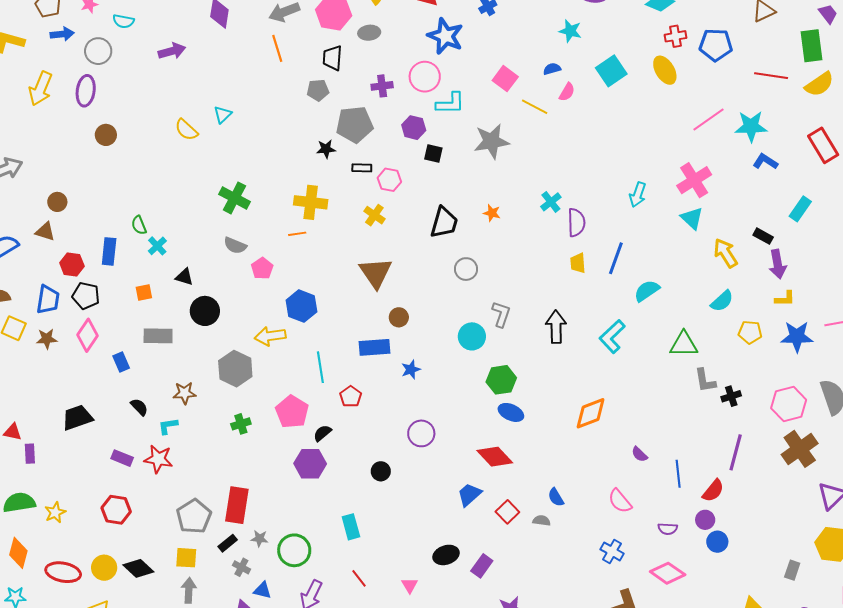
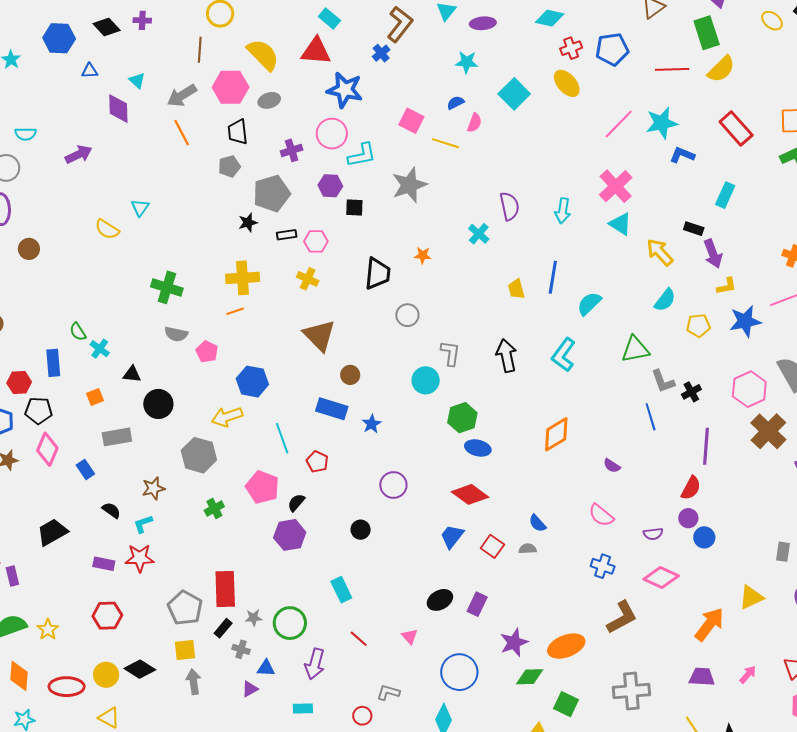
purple semicircle: (576, 223) -> (509, 206), moved
blue rectangle: (375, 347) -> (332, 409), turned 32
blue line: (678, 474) -> (651, 417), moved

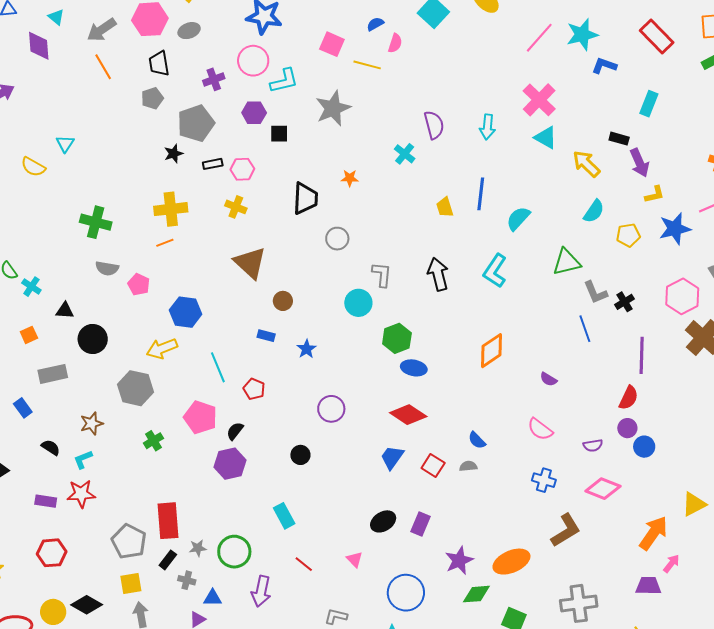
blue rectangle: (332, 409) -> (266, 336), size x0.6
pink arrow: (748, 675) -> (671, 564), moved

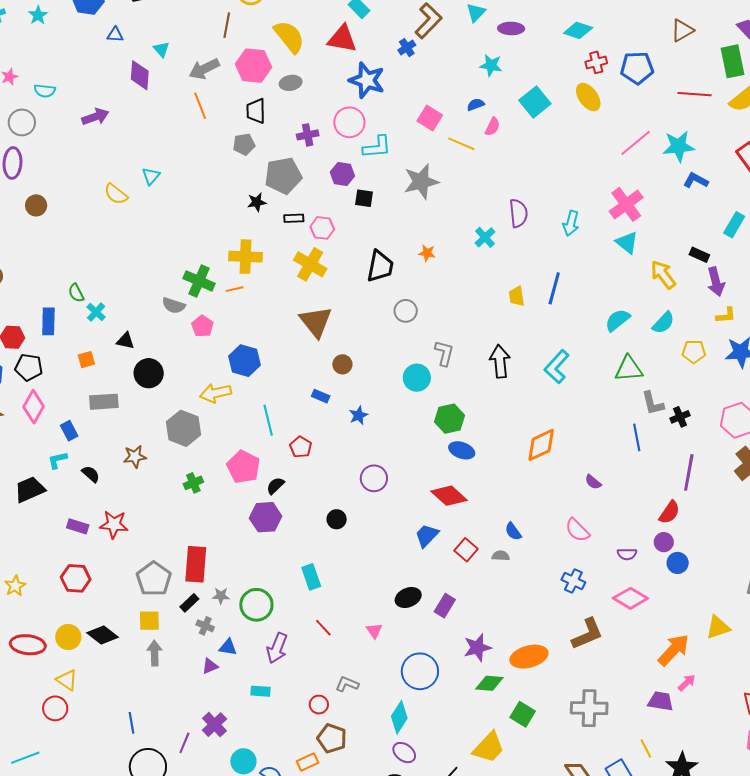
yellow cross: (236, 207) -> (310, 264), size x1.5
cyan semicircle: (518, 218) -> (617, 320), moved
green cross: (96, 222) -> (199, 281), moved
cyan L-shape: (83, 459) -> (57, 460), moved

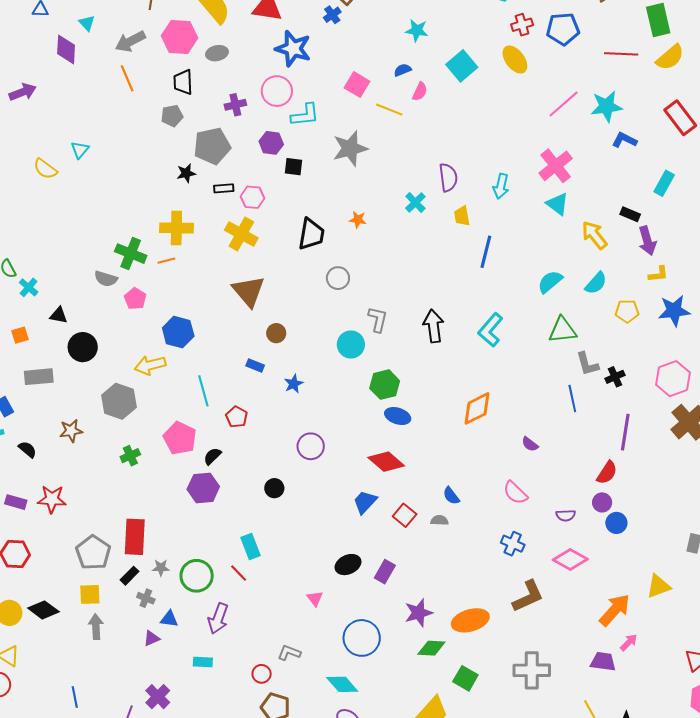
yellow trapezoid: (517, 296) -> (462, 216), moved
red line: (323, 628) -> (239, 573), moved
cyan diamond: (399, 717) -> (342, 684), turned -72

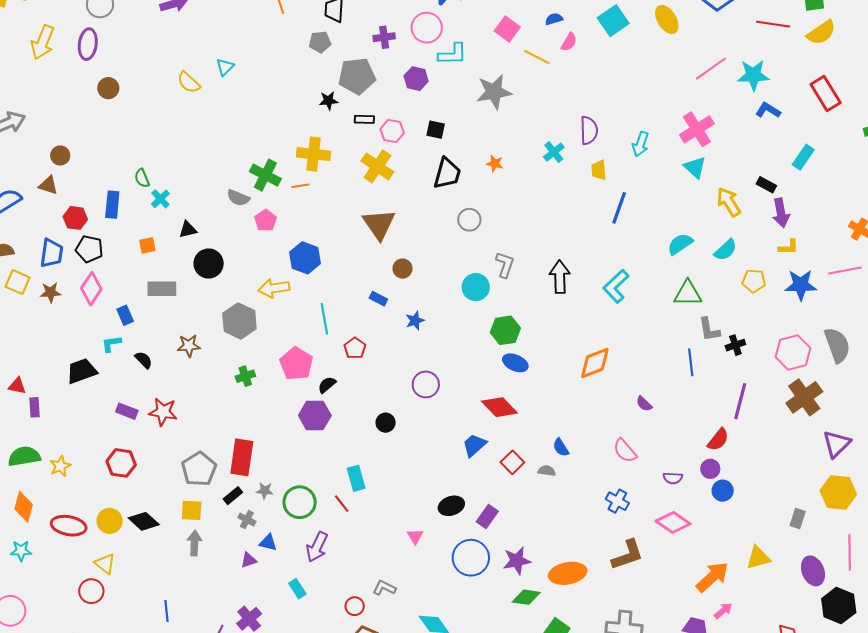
black square: (293, 167) -> (436, 130), moved
black triangle: (59, 315) -> (188, 230), turned -30
blue circle: (362, 638) -> (471, 558), moved
cyan rectangle: (203, 662) -> (297, 589), turned 48

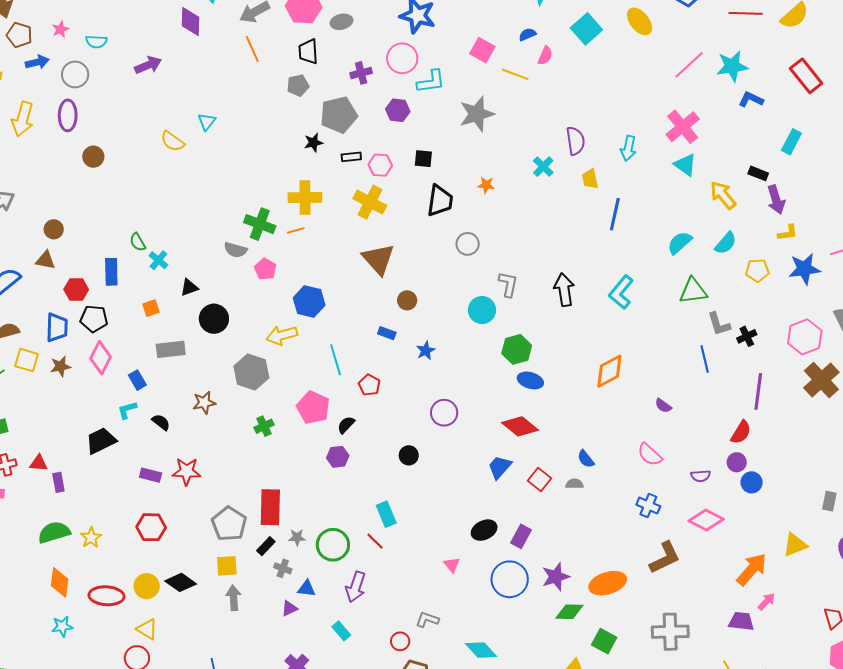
purple hexagon: (315, 415) -> (338, 457), size x0.7

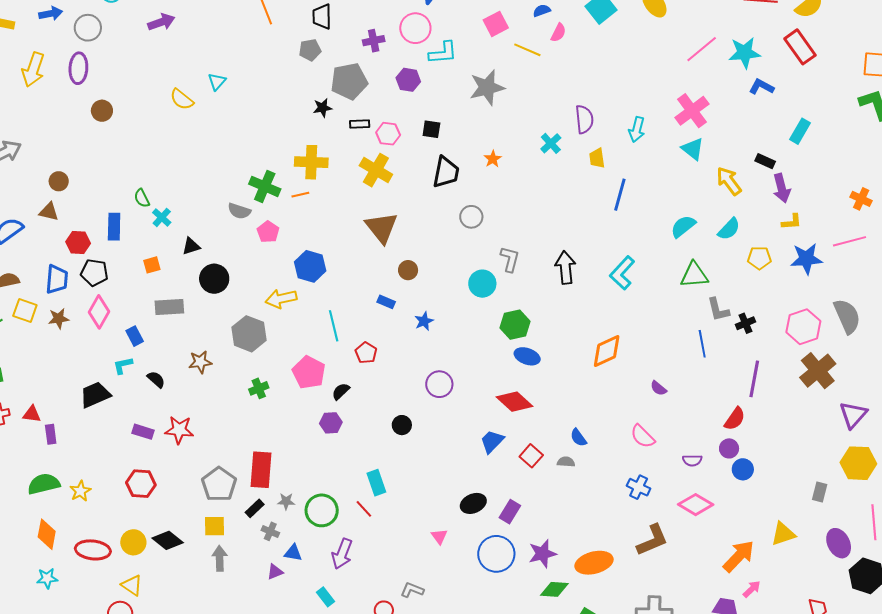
pink square: (482, 50) -> (496, 24), turned 30
red rectangle: (806, 76) -> (800, 47), moved
orange star: (486, 185) -> (493, 159), turned 30

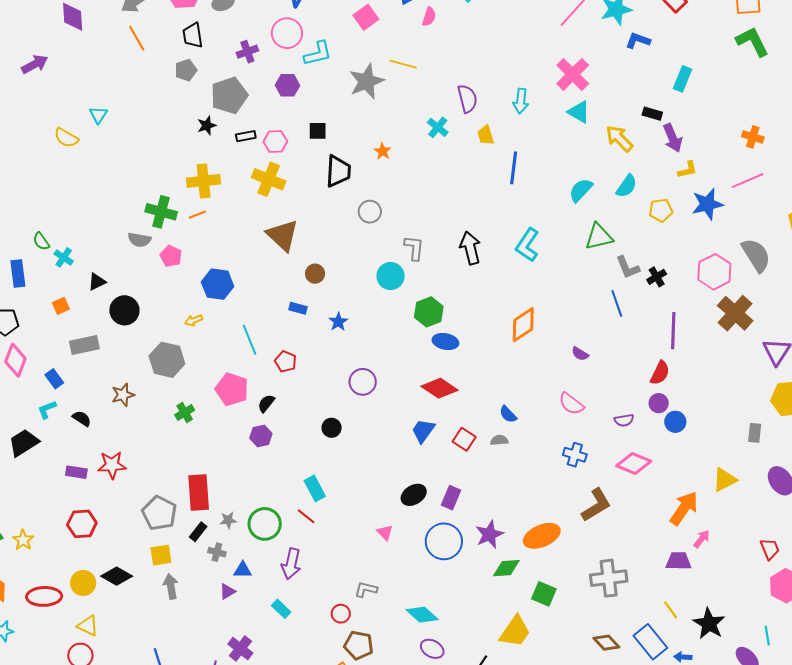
yellow line: (527, 50) -> (403, 64), moved
yellow arrow: (281, 299) -> (194, 320), size x0.6

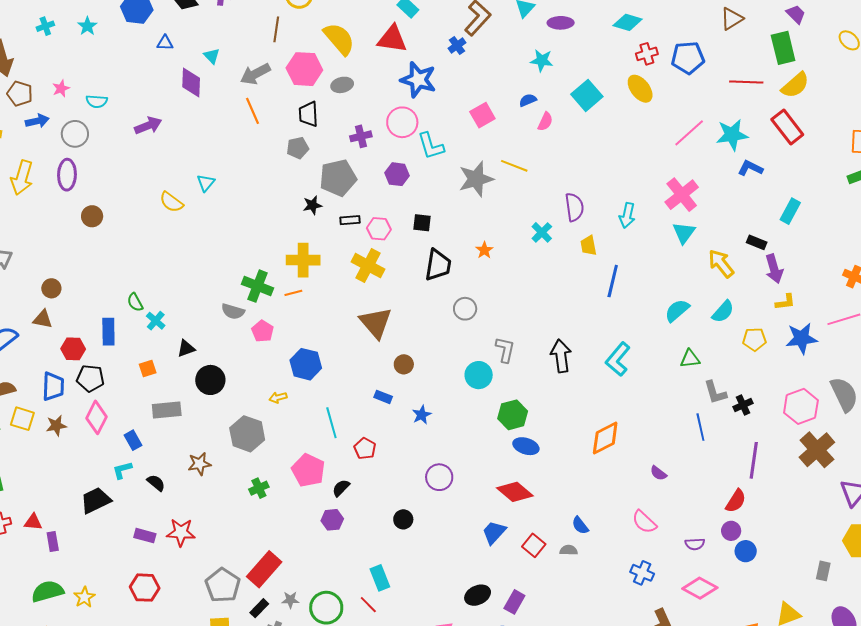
cyan L-shape: (318, 54) -> (431, 146), turned 80
cyan triangle: (579, 112) -> (684, 233), turned 30
green triangle: (599, 237) -> (690, 359), size x0.7
red rectangle: (199, 493) -> (264, 569), turned 39

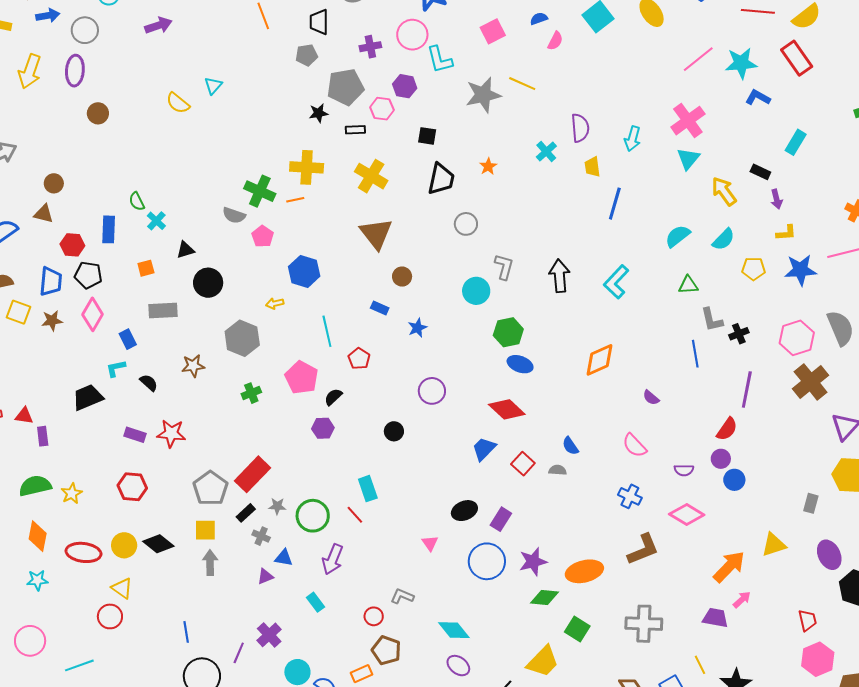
pink hexagon: (379, 229) -> (382, 109), moved
purple arrow: (774, 269) -> (777, 199), size x0.7

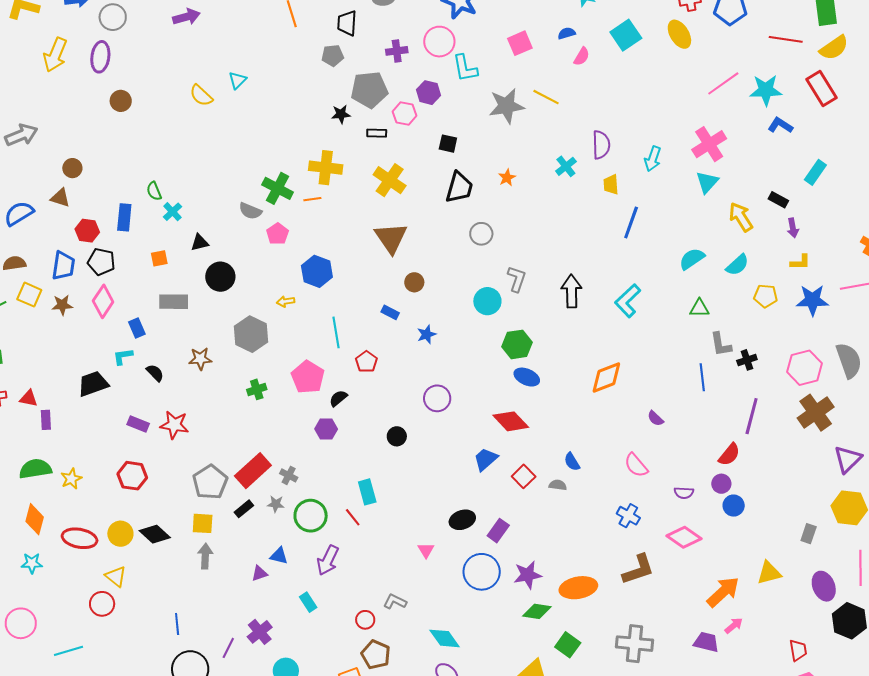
gray cross: (261, 536) -> (289, 475), moved

